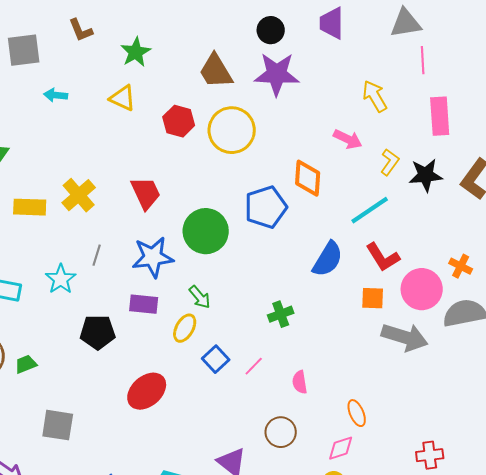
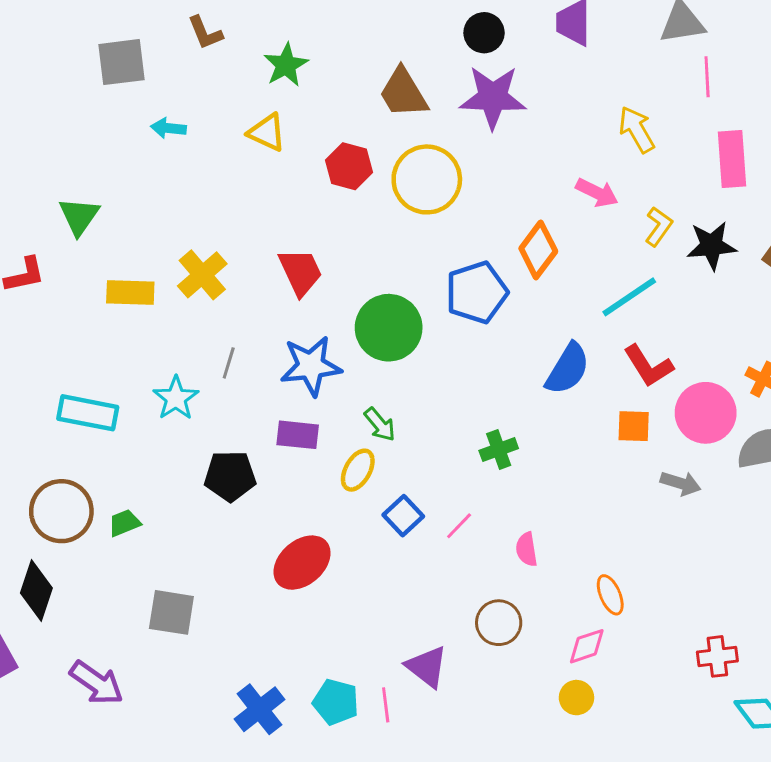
orange diamond: (308, 178) -> (538, 250), turned 33
gray arrow: (405, 337) -> (681, 483), size x0.6

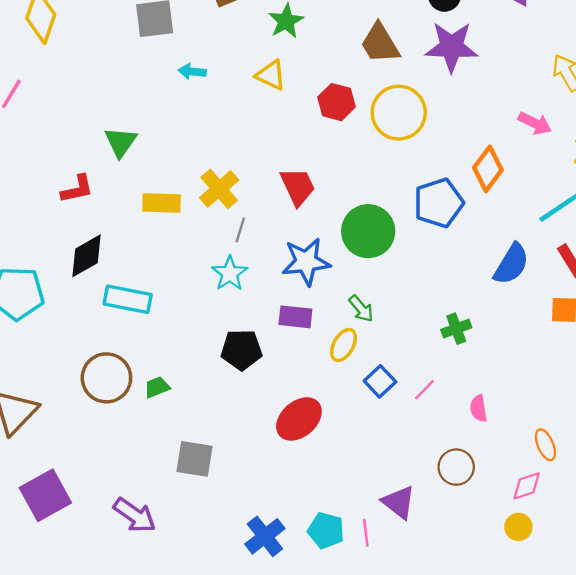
gray line: (229, 363) -> (240, 230), moved
cyan star: (176, 398) -> (230, 273), moved
black diamond: (36, 590) -> (86, 256), moved, turned 42

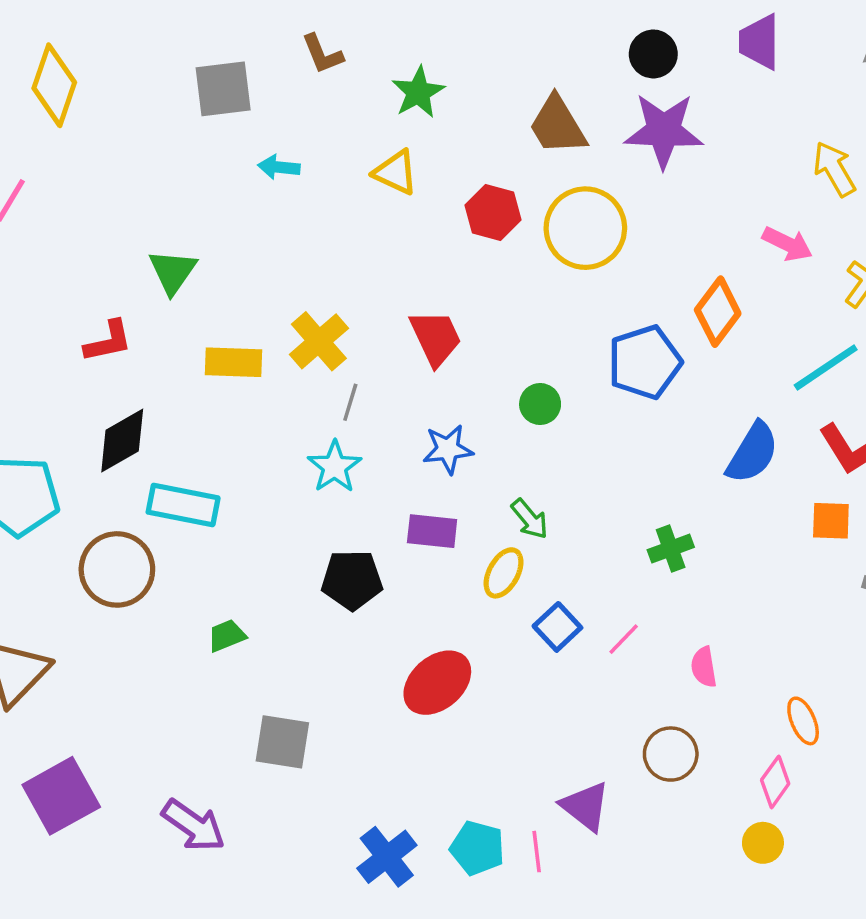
green circle: (368, 231) -> (540, 404), size x0.5
blue star: (306, 262) -> (448, 449), size x0.7
brown circle: (106, 378) -> (117, 569), moved
pink diamond: (527, 486) -> (775, 782), turned -36

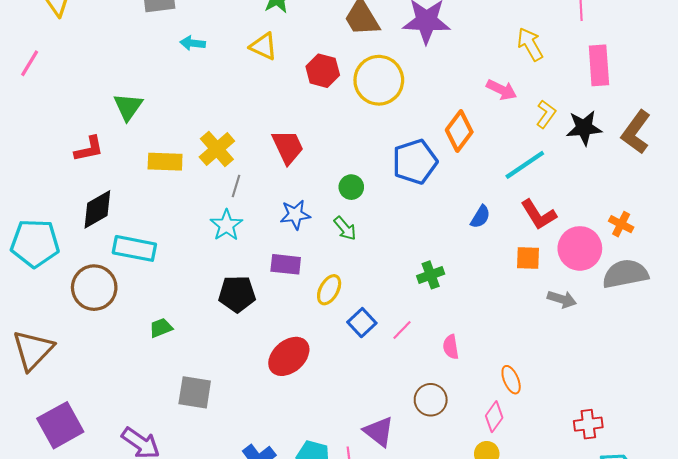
blue semicircle: (753, 453) -> (480, 217), size x0.6
green arrow: (530, 519) -> (345, 228), moved

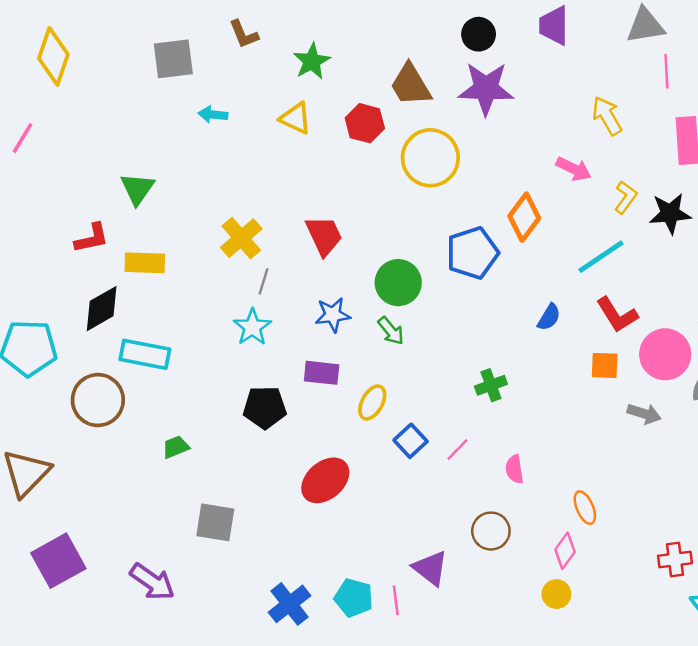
red hexagon: (323, 71) -> (365, 123), moved
yellow rectangle: (165, 162) -> (145, 263), moved
green circle: (351, 187) -> (398, 283), size x1.6

